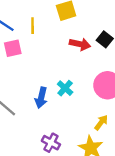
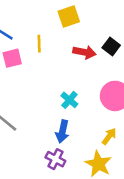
yellow line: (33, 26) -> (39, 44), moved
blue arrow: (41, 98) -> (62, 131), moved

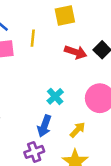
yellow arrow: (109, 136) -> (78, 130), moved
purple cross: (55, 159) -> (34, 152), turned 36

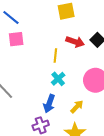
yellow line: (33, 38) -> (55, 55), moved

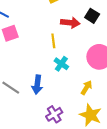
blue arrow: (49, 104) -> (37, 85), moved

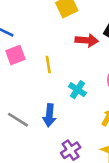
yellow line: (53, 41) -> (48, 64), moved

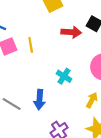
yellow line: (48, 64) -> (31, 45), moved

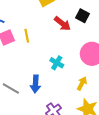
red arrow: (71, 32) -> (62, 24), turned 36

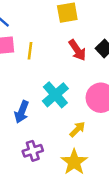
cyan cross: (57, 63) -> (55, 95), size x1.5

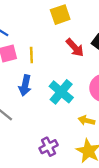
blue arrow: (22, 112) -> (25, 85), moved
yellow arrow: (77, 129) -> (86, 120), turned -112

